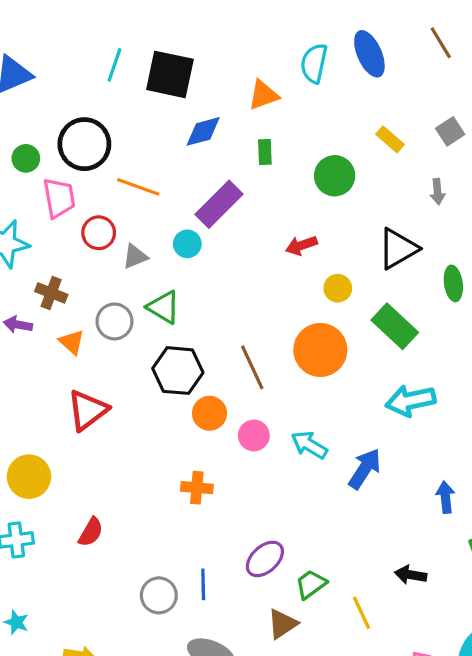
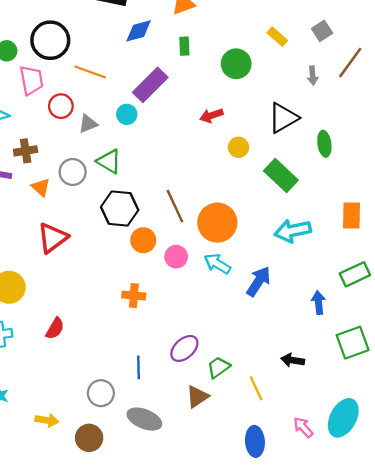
brown cross: (51, 293) -> (26, 151), turned -30
orange circle: (320, 350) -> (217, 223), moved
gray circle: (159, 595) -> (101, 393), moved

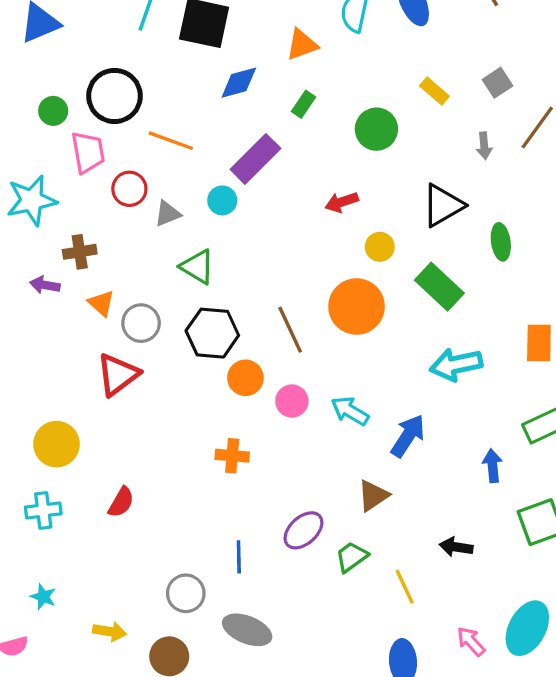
green rectangle: (184, 46) -> (303, 104), turned 36
gray circle: (73, 172) -> (141, 323), moved
orange circle: (217, 223) -> (357, 307), moved
brown triangle: (197, 397) -> (373, 496), moved

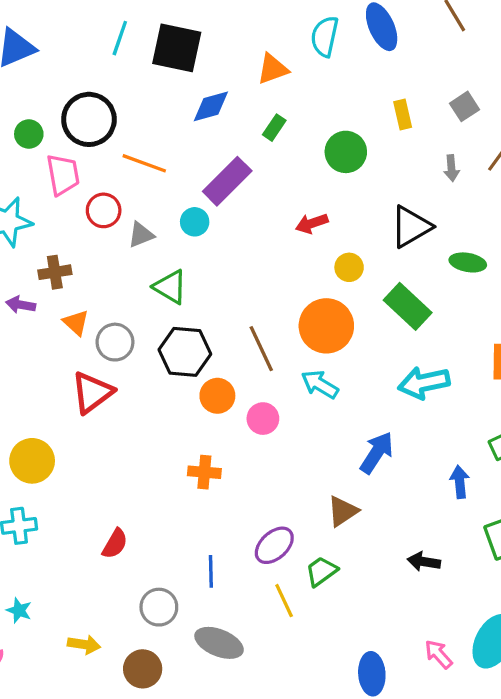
yellow rectangle: (434, 91) -> (403, 115), turned 36
green ellipse: (501, 242) -> (468, 262), turned -72
cyan arrow: (350, 411) -> (320, 384), moved
red semicircle: (121, 502) -> (115, 544), moved
yellow line: (405, 587) -> (284, 601), moved

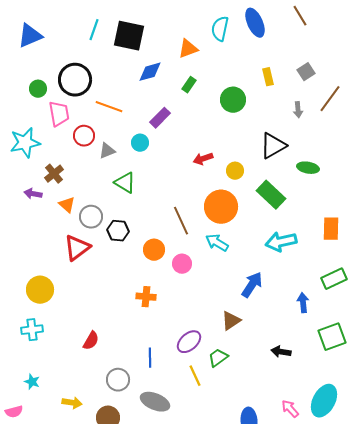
purple rectangle: (227, 181) -> (160, 118), size x0.7
red arrow: (312, 223) -> (203, 159), moved
brown cross: (55, 272) -> (54, 174), turned -30
black hexagon: (185, 352) -> (118, 231), moved, size x0.7

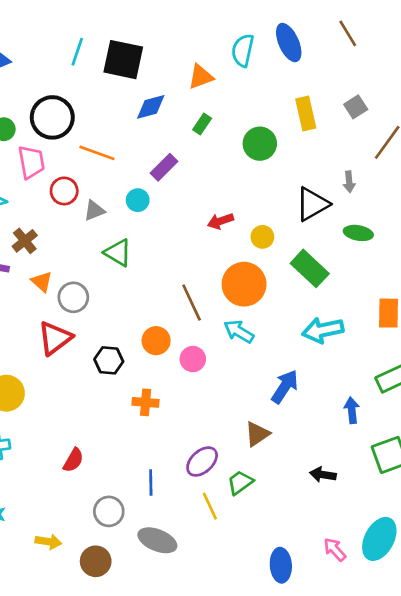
yellow rectangle: (268, 77) -> (306, 113), size x1.4
gray arrow: (298, 110) -> (349, 182), moved
black hexagon: (118, 231) -> (109, 360), moved

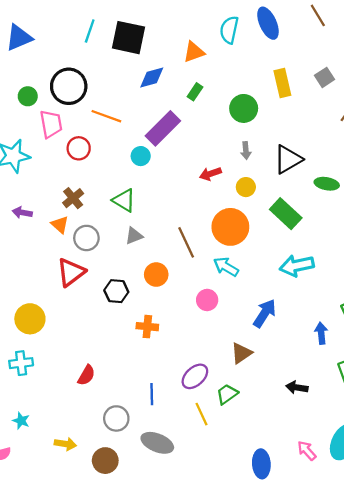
purple rectangle: (164, 167) -> (163, 128), size x1.5
gray arrow: (349, 182) -> (246, 151), moved
gray triangle: (94, 211) -> (134, 236), moved
brown cross: (25, 241) -> (73, 198), moved
pink circle: (193, 359) -> (207, 300), moved

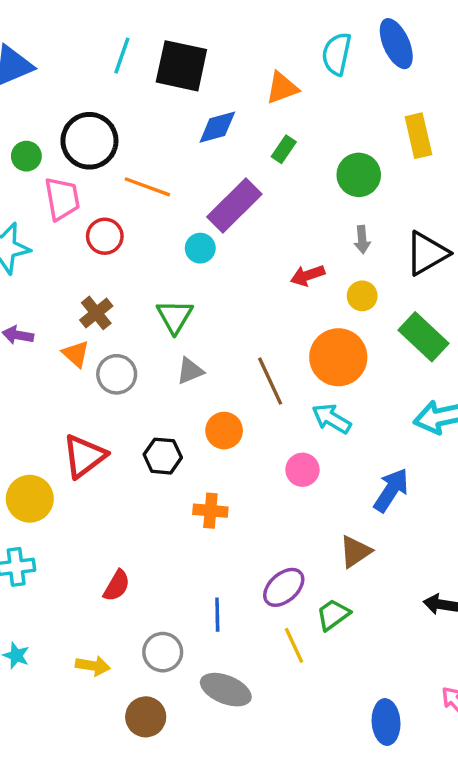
green triangle: (124, 200) -> (175, 316), turned 30
red triangle: (71, 272) -> (84, 456), moved
yellow arrow: (65, 444) -> (93, 666), moved

